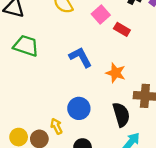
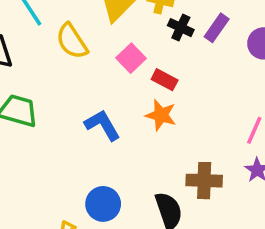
orange star: (116, 73) -> (161, 115), moved

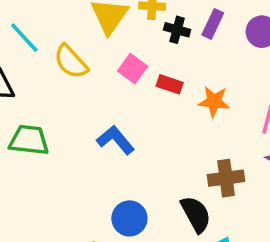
orange star: (161, 115) -> (214, 101), moved

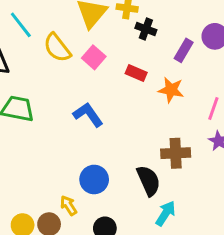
purple rectangle: (213, 24) -> (184, 50), moved
pink square: (133, 69) -> (94, 57), moved

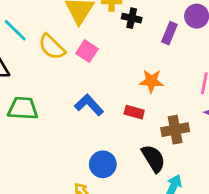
red rectangle: (136, 73) -> (134, 112), moved
orange star: (171, 90) -> (151, 81), moved

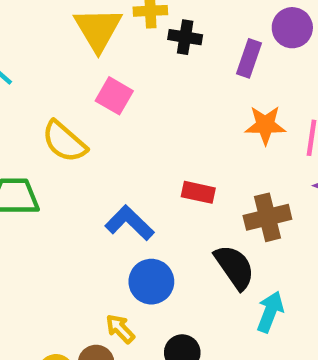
yellow semicircle: (52, 47) -> (64, 142), moved
orange star: (151, 81) -> (265, 125), moved
blue L-shape: (89, 105) -> (129, 223), moved

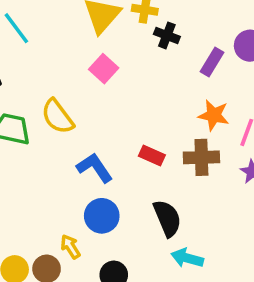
yellow semicircle: (64, 142) -> (57, 117), moved
brown cross: (267, 217) -> (201, 157), moved
cyan arrow: (270, 312) -> (187, 258), turned -108

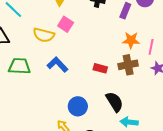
yellow semicircle: (57, 117) -> (44, 35), moved, turned -30
blue L-shape: (95, 168) -> (57, 65), moved

